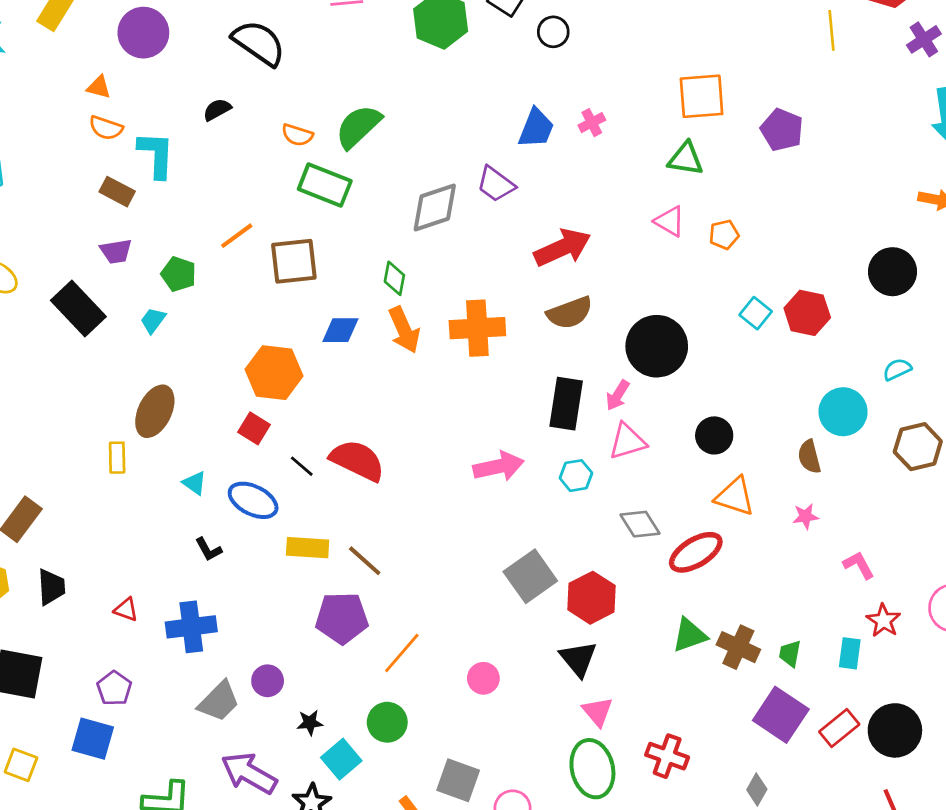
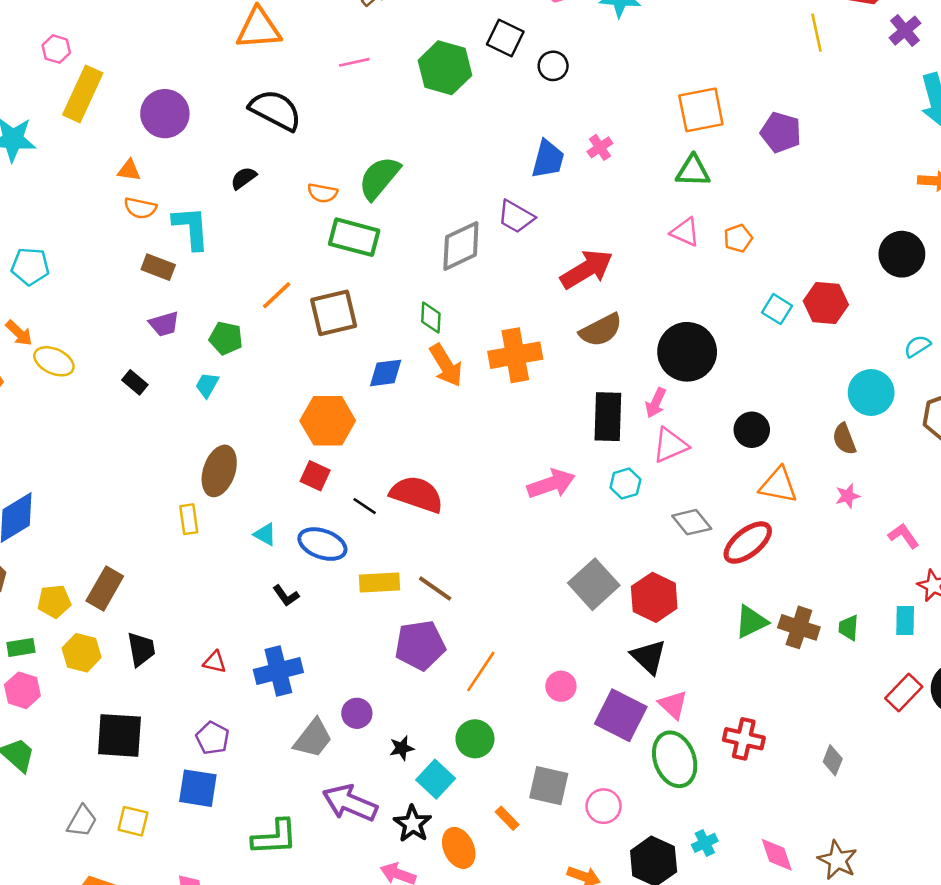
black rectangle: (78, 308) -> (135, 382), size x0.5
purple square: (781, 715) -> (621, 715), moved

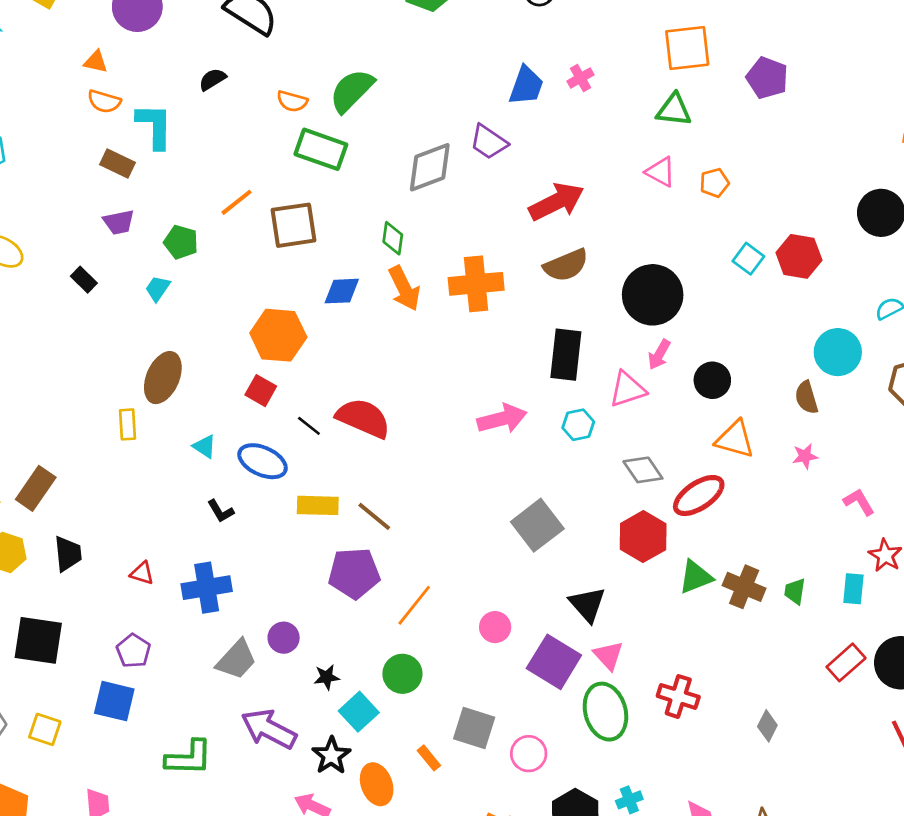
pink arrow: (656, 403) -> (659, 355), moved
red hexagon: (654, 597) -> (643, 537), moved

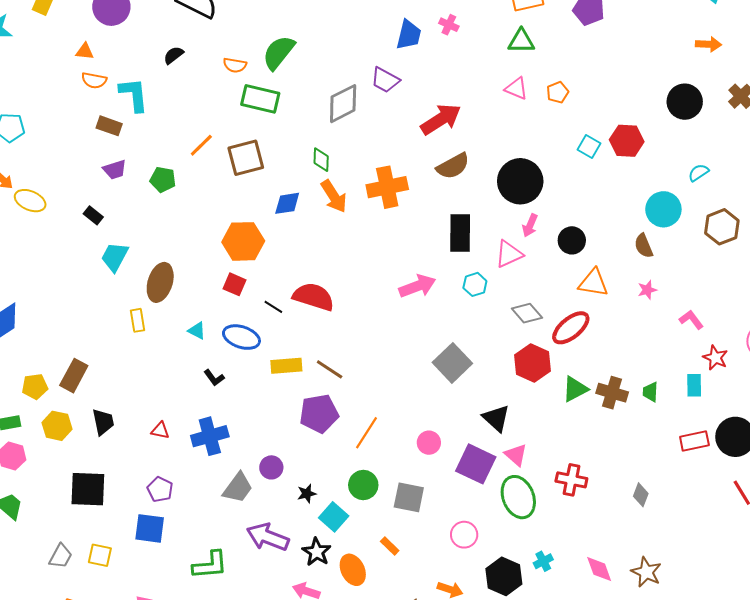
pink cross: (580, 78) -> (449, 25), turned -30
cyan trapezoid: (158, 288) -> (115, 257), moved, size x1.5
red rectangle: (846, 662) -> (694, 441), turned 36
gray square: (474, 728) -> (409, 497), moved

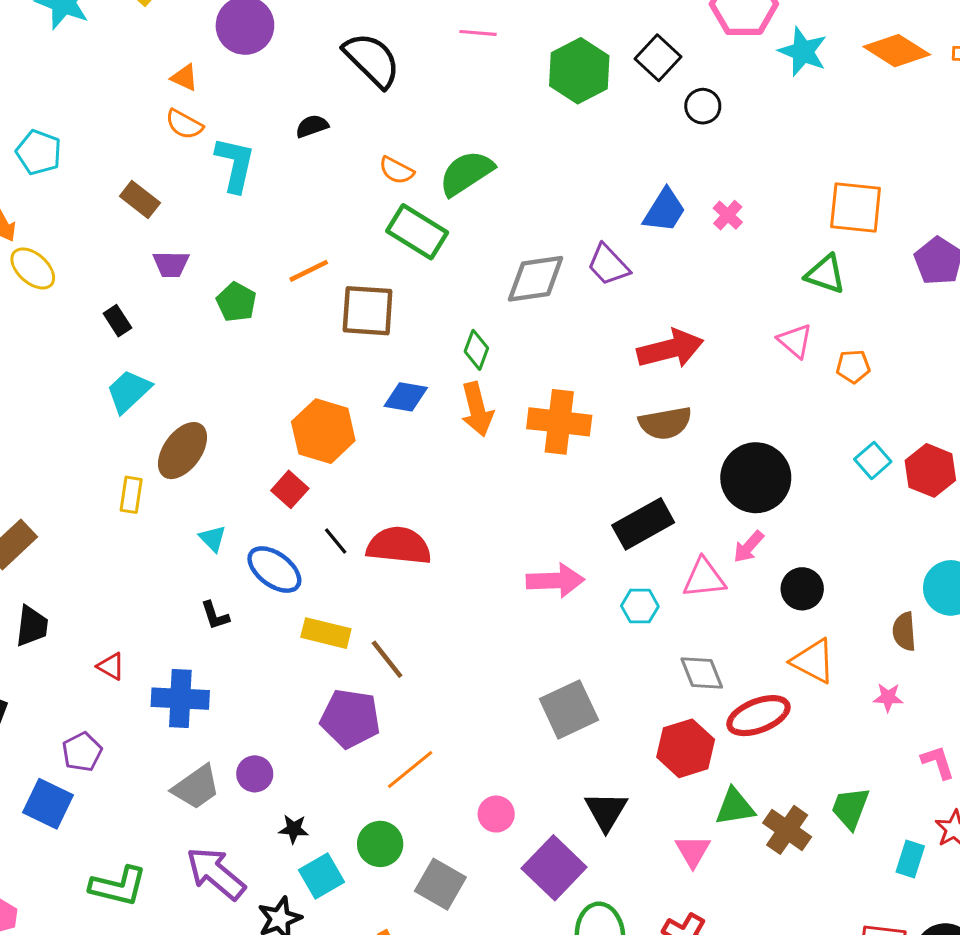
brown rectangle: (109, 126) -> (140, 200), moved
black rectangle: (460, 233) -> (643, 524), turned 42
red semicircle: (313, 297) -> (399, 546), turned -30
green trapezoid: (650, 392) -> (850, 808), moved, size x1.4
pink triangle: (516, 455) -> (693, 851), moved

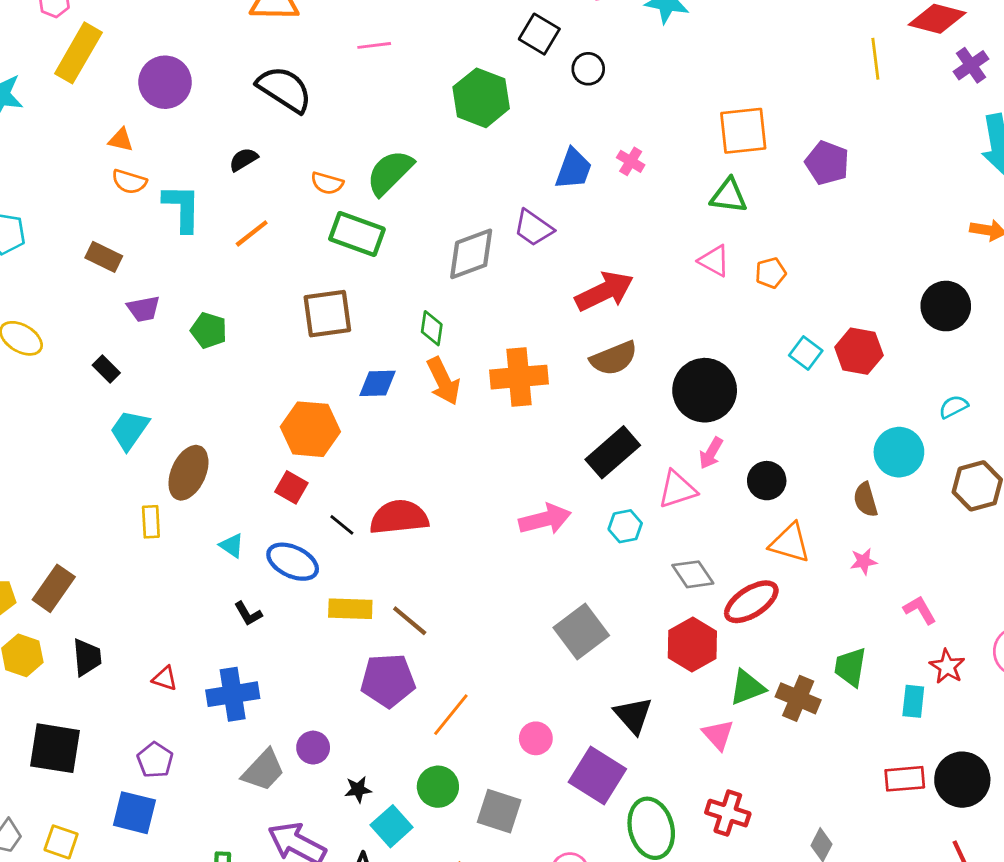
green hexagon: (579, 71) -> (481, 98), moved
orange line: (309, 271) -> (252, 233), moved

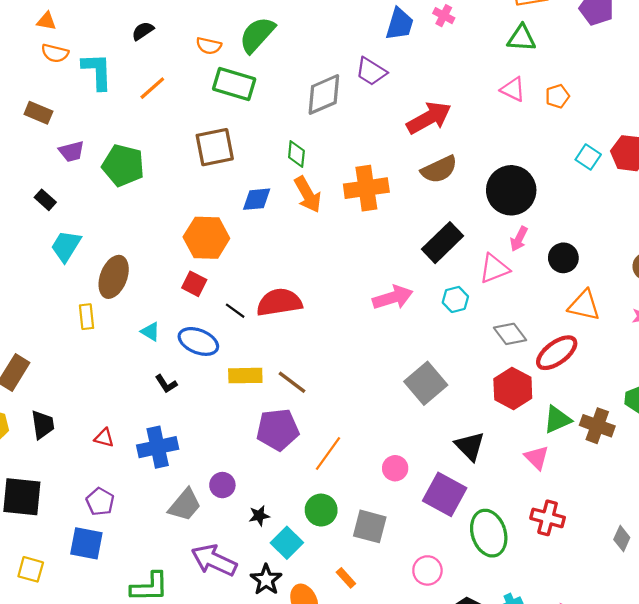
green pentagon: (209, 330) -> (123, 165), size x1.5

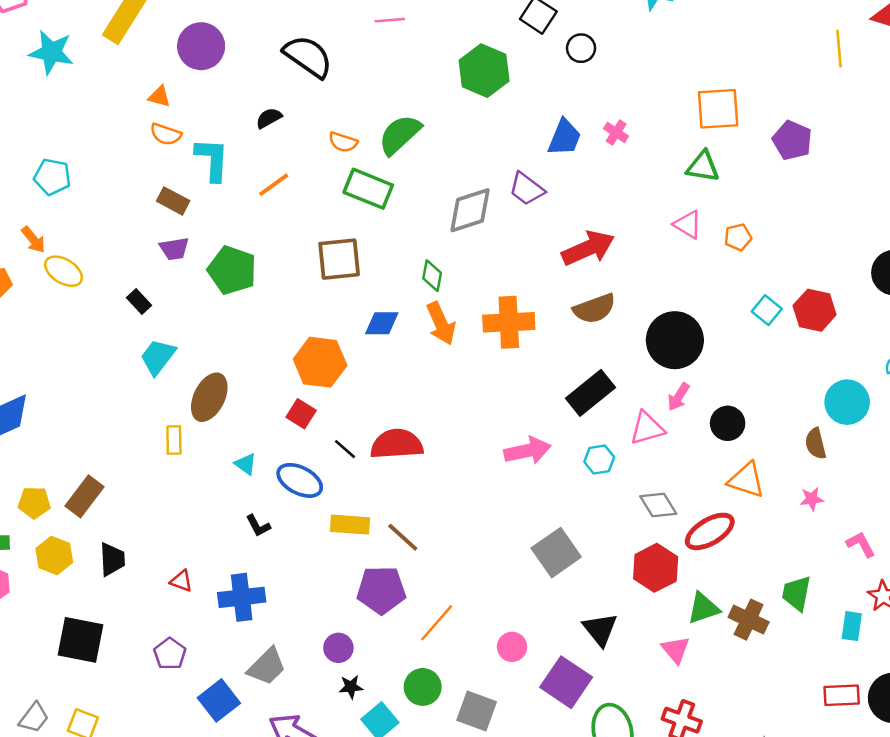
brown rectangle: (38, 113) -> (173, 201), moved
purple circle: (222, 485) -> (338, 648), moved
blue square: (86, 543) -> (219, 700), moved, turned 36

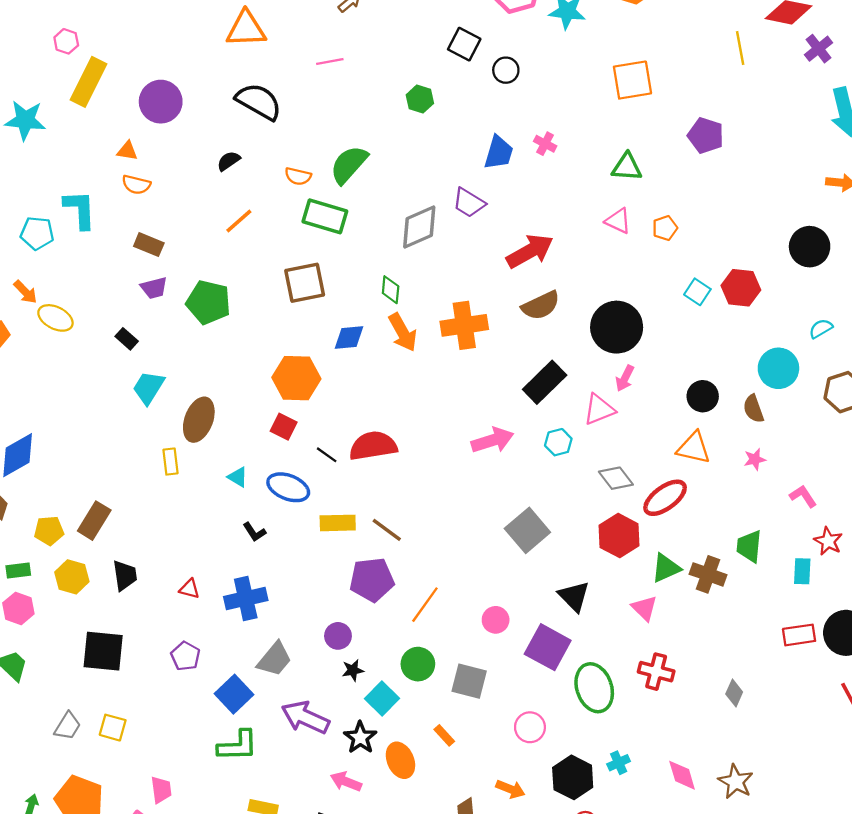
green hexagon: (484, 71) -> (420, 99), size x0.6
orange square: (718, 109) -> (632, 80), moved
cyan L-shape: (212, 159) -> (80, 210), moved
black circle: (728, 423) -> (703, 396), moved

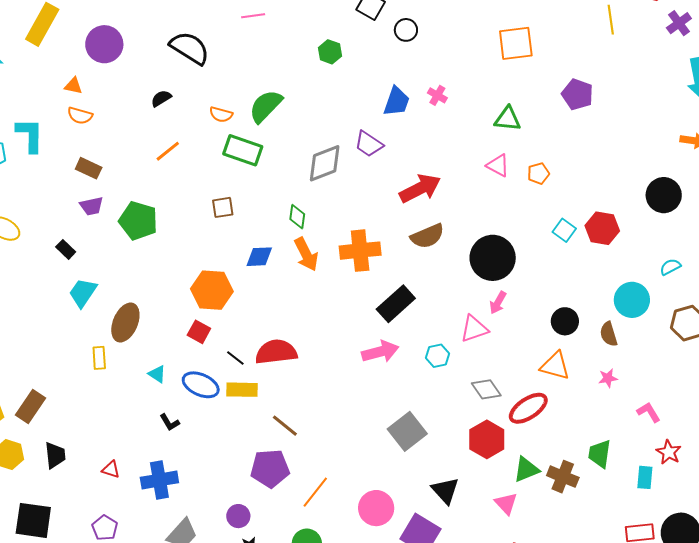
brown square: (305, 283) -> (223, 207), size x0.6
black rectangle: (545, 382) -> (396, 304), moved
yellow rectangle: (338, 523) -> (242, 390), moved
pink circle: (496, 620) -> (376, 508), size x1.5

